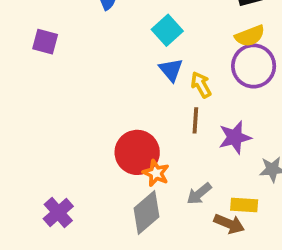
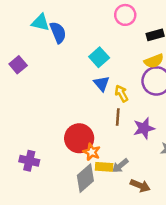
purple square: (45, 42) -> (18, 65), turned 35
yellow rectangle: (244, 205) -> (104, 167), moved
purple cross: (58, 212) -> (29, 161), moved, turned -36

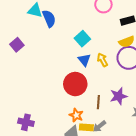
yellow arrow: (121, 93) -> (102, 60), moved
brown line: (118, 117) -> (98, 102), moved
red circle: (79, 138) -> (75, 84), moved

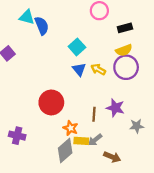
yellow arrow: (102, 60) -> (98, 69), turned -32
red circle: (75, 84) -> (51, 102), moved
purple star: (119, 96) -> (115, 108), turned 30

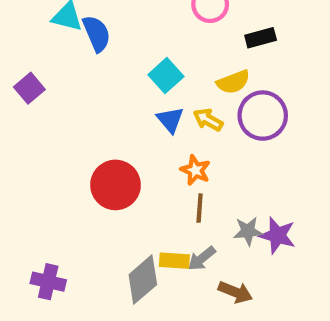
yellow semicircle: (124, 50) -> (233, 82), moved
purple star: (115, 108) -> (277, 235), moved
gray star: (137, 126) -> (248, 231), moved
orange star: (71, 128) -> (195, 170), moved
purple cross: (17, 136) -> (48, 282), moved

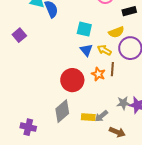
cyan square: (166, 76) -> (84, 29), turned -35
red circle: (116, 185) -> (72, 80), moved
brown line: (200, 208) -> (112, 69), moved
gray diamond: (143, 280) -> (62, 111), moved

